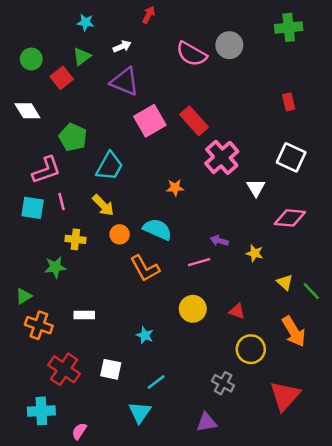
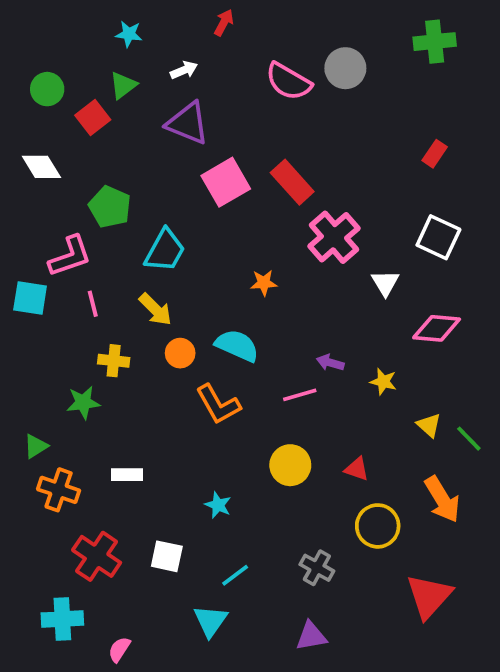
red rectangle: (289, 102) -> (435, 154), turned 48
cyan square: (33, 208) -> (30, 298), moved
gray cross: (223, 383) -> (317, 568), moved

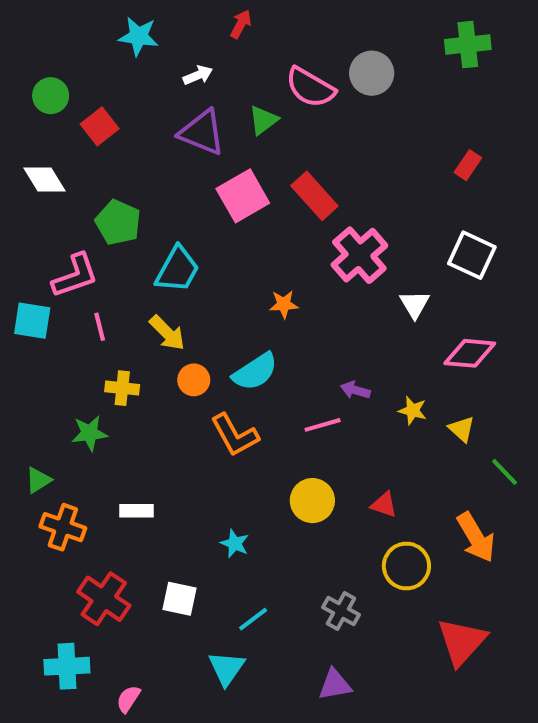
cyan star: (129, 34) -> (139, 36), size x1.4
green triangle: (123, 85) -> (263, 120), moved
cyan semicircle: (237, 345) -> (255, 372), turned 123
yellow triangle: (429, 425) -> (462, 429), moved

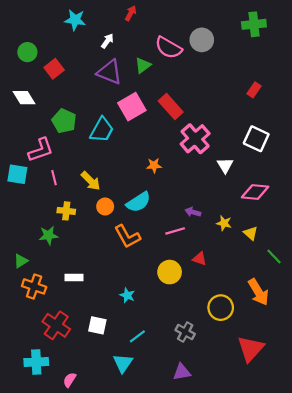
white arrow: (198, 75) -> (107, 41), turned -32
cyan trapezoid: (177, 269) -> (102, 130), moved
red triangle: (384, 505) -> (200, 259), moved

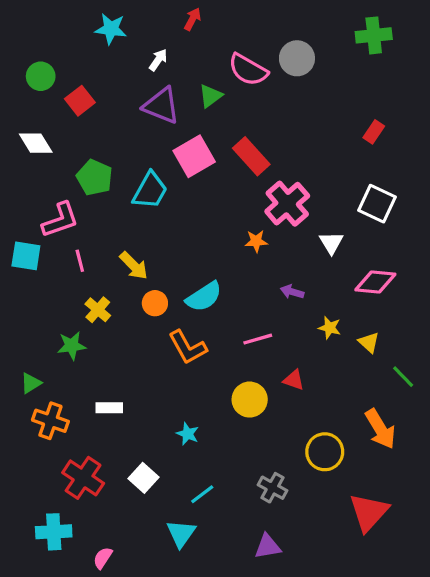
orange star: (154, 165) -> (256, 241), moved
yellow cross: (66, 211) -> (98, 310), turned 35
purple arrow: (193, 212) -> (292, 292), moved
white square: (97, 325) -> (144, 478), turned 30

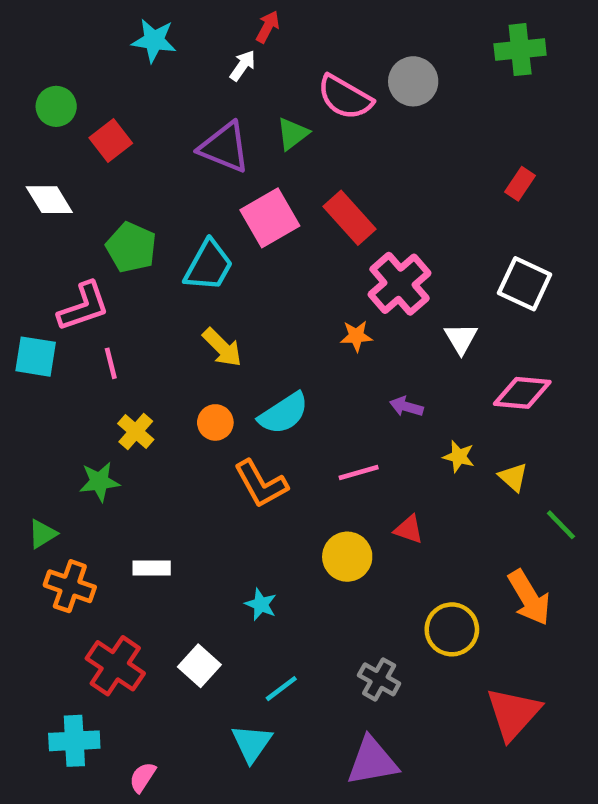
white arrow: (158, 60) -> (243, 65), moved
yellow arrow: (134, 266) -> (222, 347), moved
purple triangle: (268, 546) -> (372, 761), size x1.4

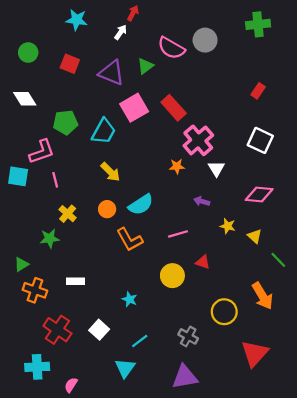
red square: (111, 140) -> (70, 64), moved, turned -30
green pentagon: (131, 247) -> (65, 122), turned -30
white triangle: (461, 338) -> (216, 169), moved

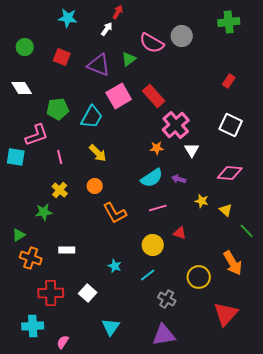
pink line: (55, 180) -> (60, 157), moved
cyan semicircle: (141, 205) -> (152, 178), moved
red cross: (57, 330) -> (51, 293), turned -35
cyan line: (140, 341) -> (148, 275), moved

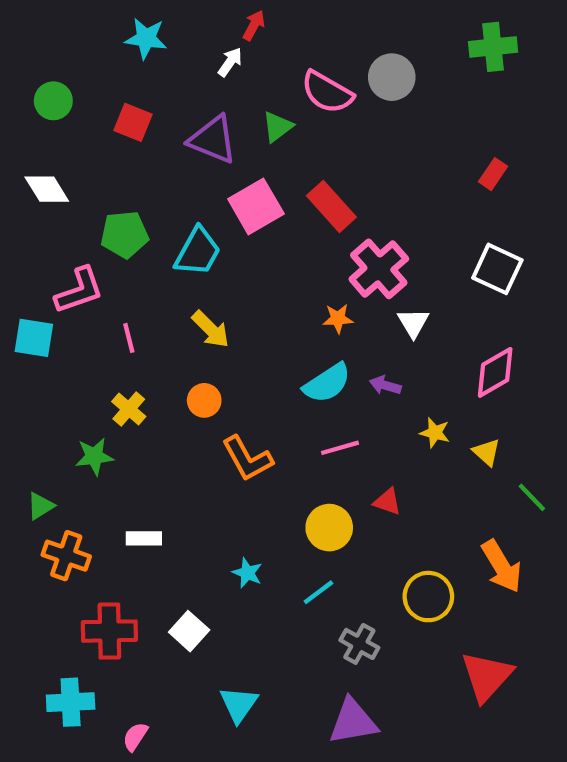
pink diamond: (230, 173) -> (495, 372), turned -35

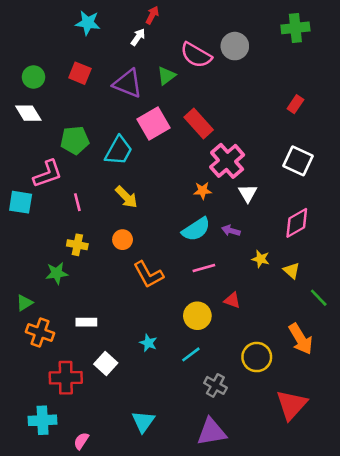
green circle: (53, 101) -> (33, 77), moved
yellow cross: (129, 409) -> (77, 245), turned -30
white square: (189, 631) -> (106, 363), moved

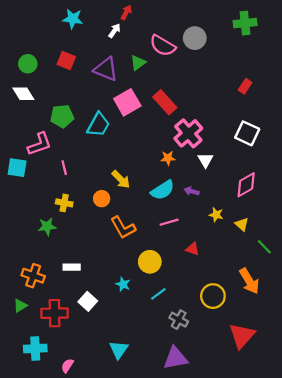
yellow arrow: (126, 197) -> (121, 179), moved
green triangle: (24, 303) -> (20, 306), moved
yellow circle: (197, 316) -> (150, 262), moved

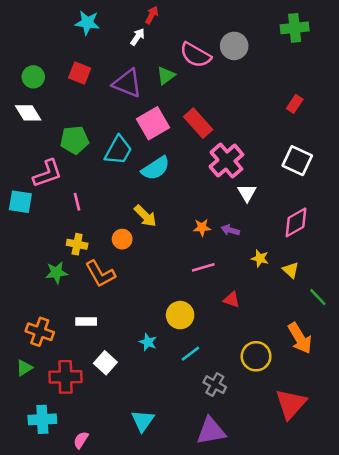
orange star: (168, 158) -> (202, 228), moved
cyan semicircle: (163, 190) -> (156, 168), moved
orange L-shape: (123, 228) -> (100, 274), moved

